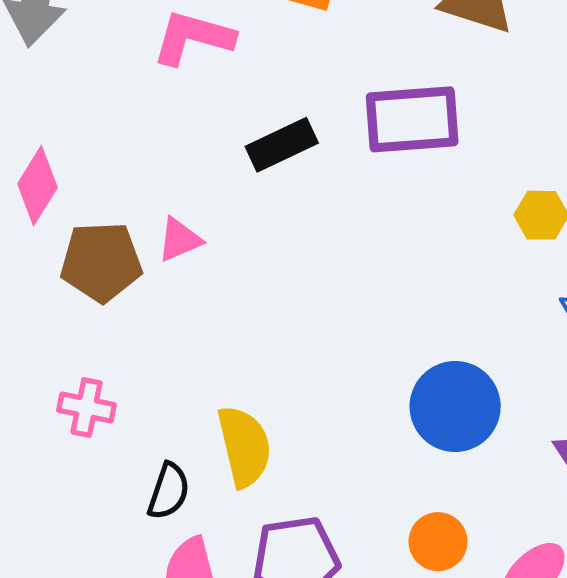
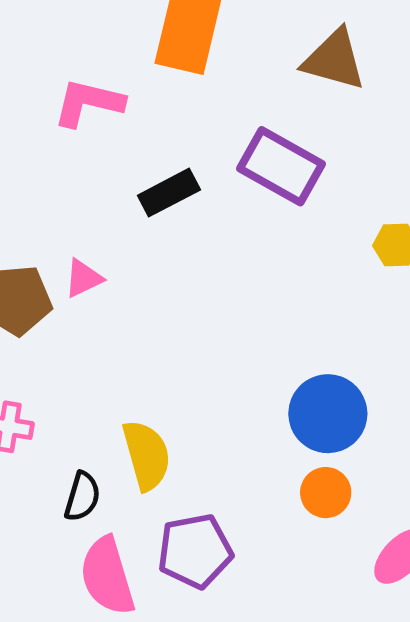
purple rectangle: (412, 119) -> (281, 166), turned 36
orange circle: (438, 542) -> (326, 493), moved

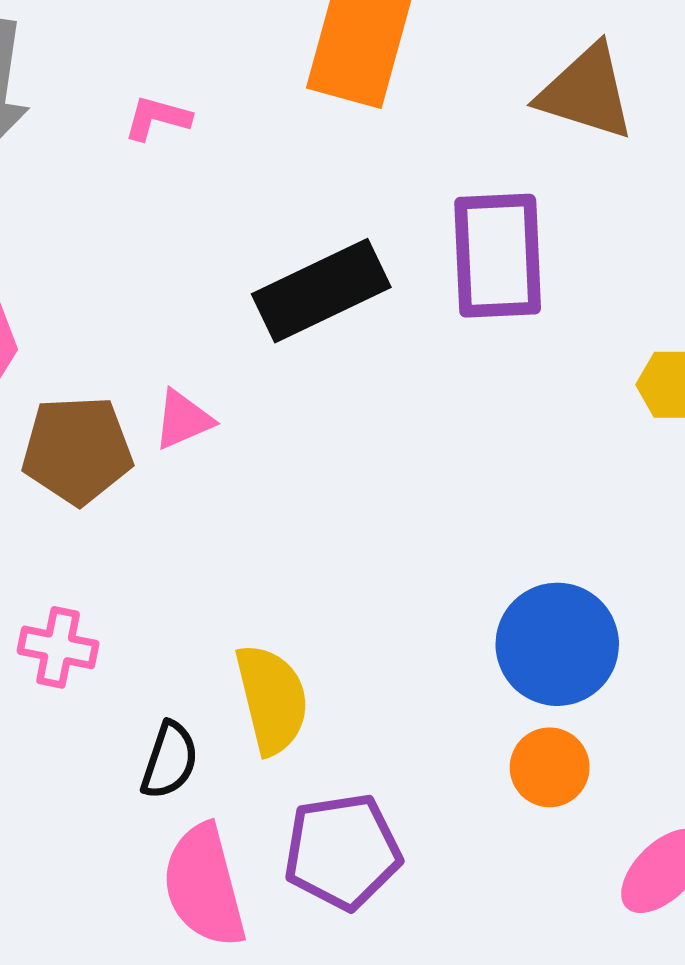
pink L-shape: (88, 103) -> (157, 118), moved, size x0.6
purple rectangle: (281, 166) -> (498, 256), turned 56
black rectangle: (169, 193) -> (321, 291), size x1.4

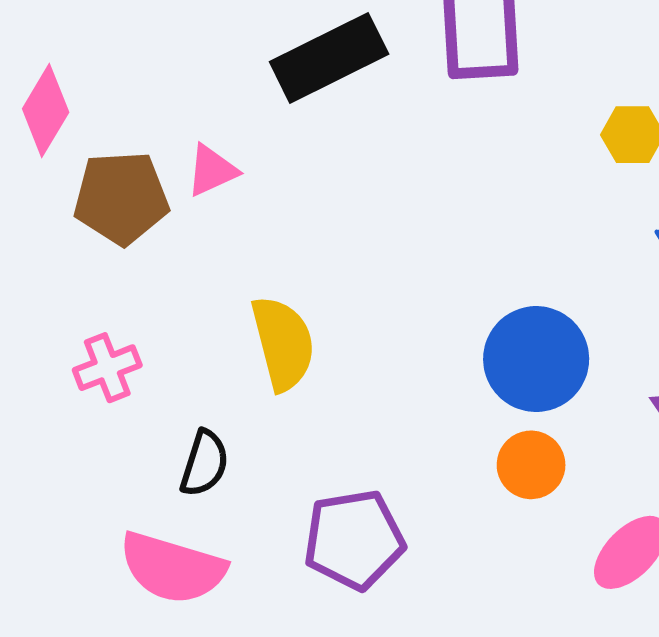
pink cross: (58, 647) -> (107, 368), turned -32
yellow semicircle: (272, 699) -> (283, 343), moved
pink semicircle: (204, 886) -> (172, 568), moved, turned -58

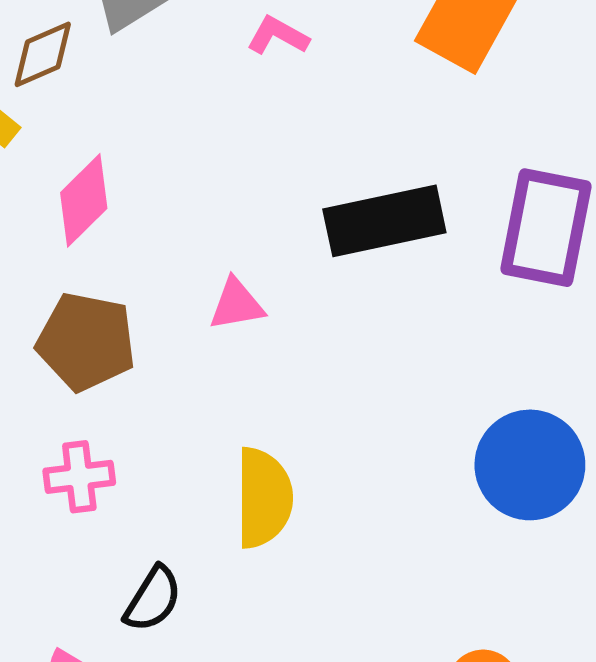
brown pentagon: (121, 198) -> (86, 342), moved
blue circle: (536, 359) -> (530, 465), moved

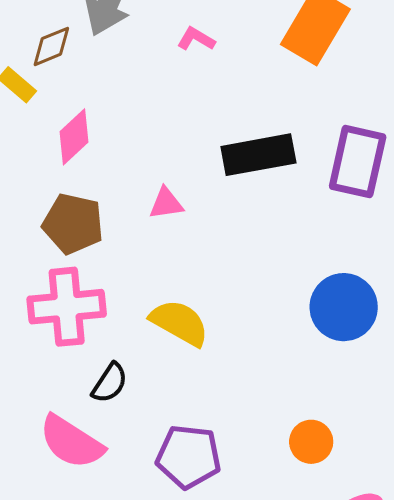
pink cross: (79, 477) -> (67, 307), size x1.8
yellow semicircle: (264, 498) -> (179, 323), turned -62

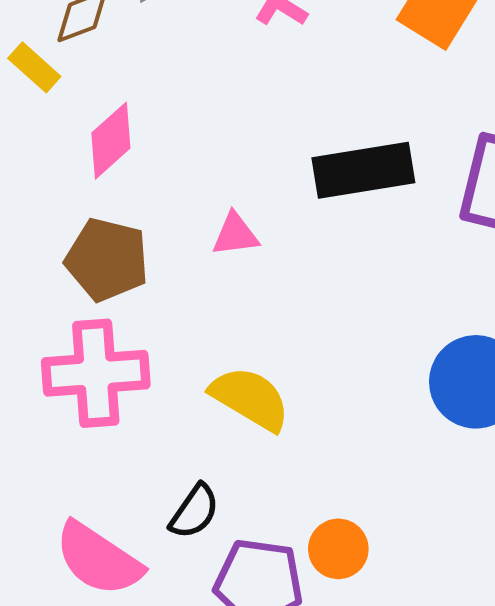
black semicircle: (110, 383) -> (194, 511), moved
orange circle: (311, 442) -> (338, 549), moved

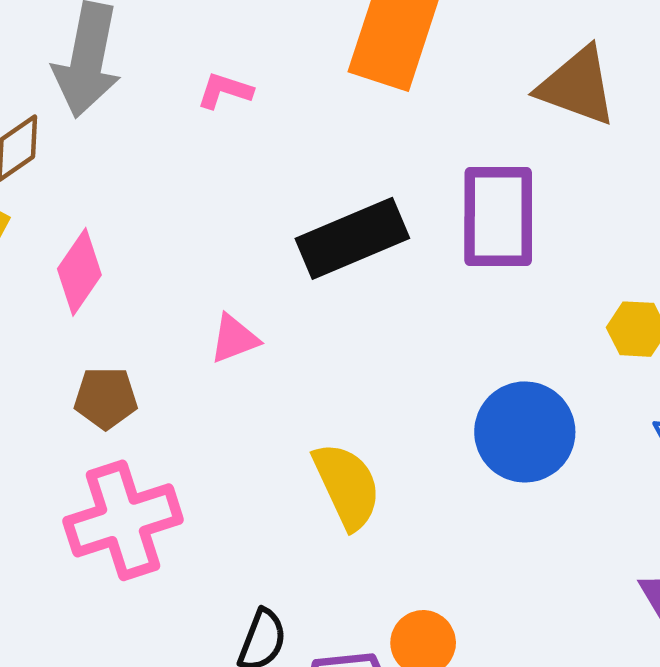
brown pentagon: (107, 260) -> (106, 398), size x0.7
yellow semicircle: (250, 399) -> (347, 486), moved, turned 48

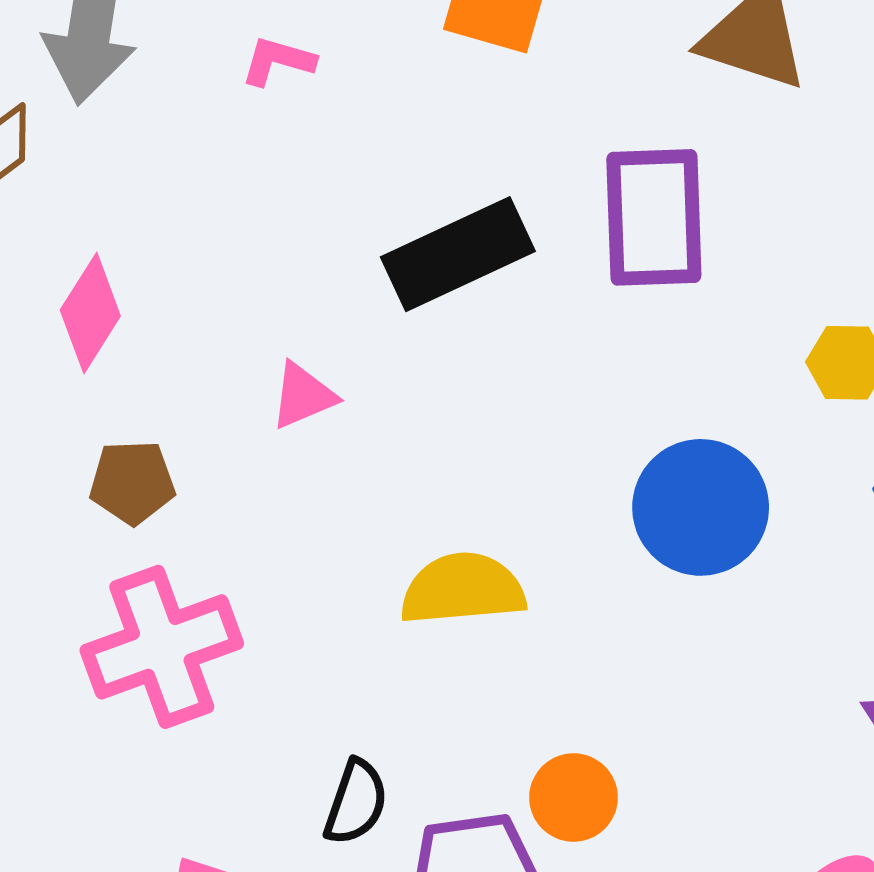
yellow semicircle: (347, 486) -> (463, 589), turned -68

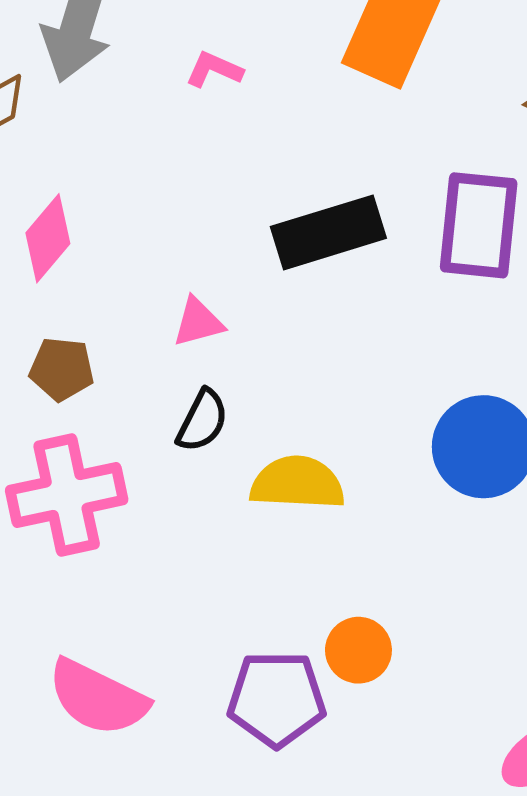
black semicircle: (356, 802) -> (202, 421), moved

